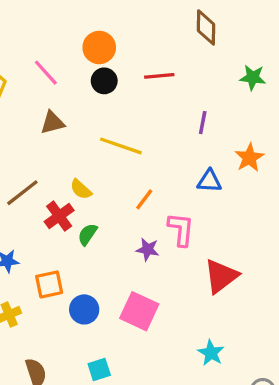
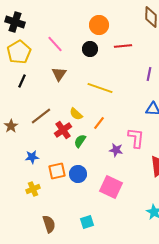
orange circle: (99, 47) -> (99, 25), moved
brown triangle: (52, 123) -> (59, 74), turned -42
orange line: (144, 199) -> (99, 123), moved
blue circle: (84, 309) -> (78, 174), moved

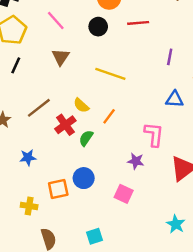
purple star: (116, 150) -> (136, 161), moved
orange square: (57, 171) -> (58, 189), moved
pink square: (111, 187) -> (124, 194), size x0.7
yellow cross: (33, 189) -> (29, 206), moved, turned 32

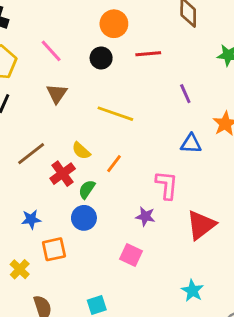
purple line: (170, 57) -> (185, 94), turned -35
blue star: (28, 157) -> (31, 219), moved
blue circle: (84, 178) -> (84, 218), moved
yellow cross: (29, 206) -> (20, 269), turned 35

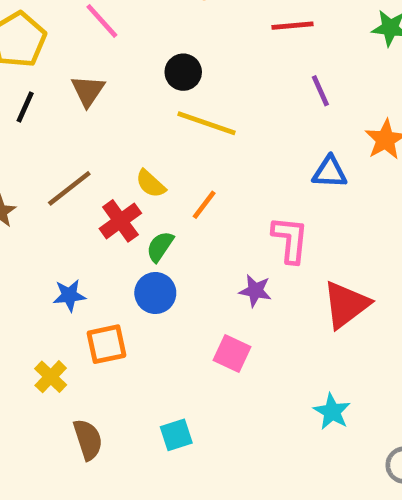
red line: (148, 54) -> (292, 26), moved
black circle: (101, 58) -> (183, 72), moved
brown triangle: (57, 94) -> (88, 91), moved

